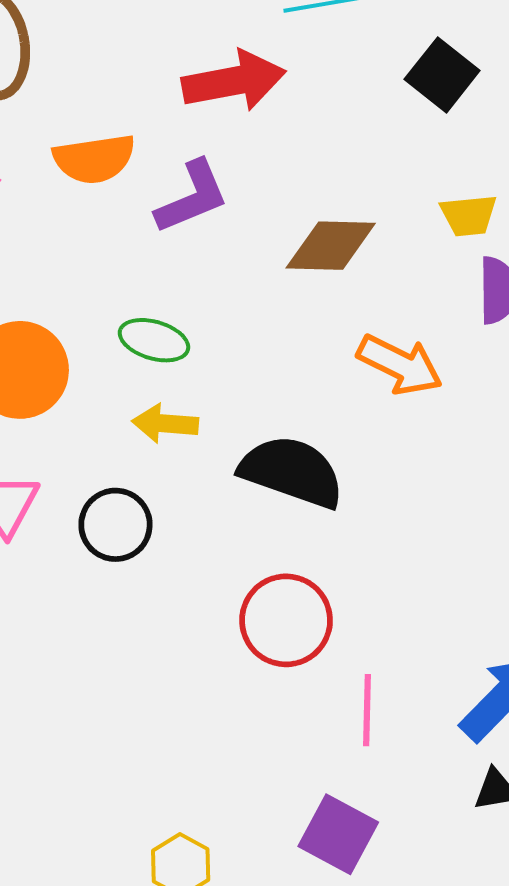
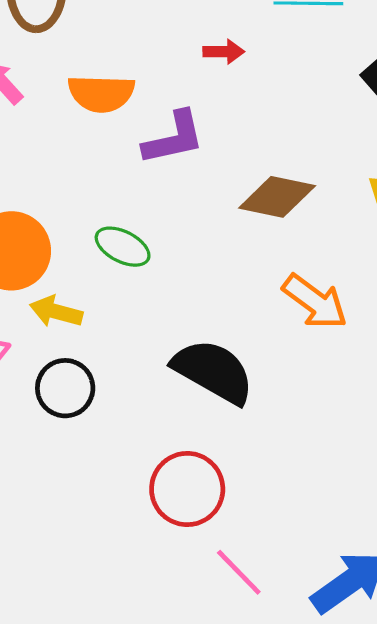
red arrow: (234, 81) -> (224, 52), size x0.5
yellow arrow: (165, 424) -> (56, 312), moved
pink line: (367, 710) -> (239, 572), turned -56

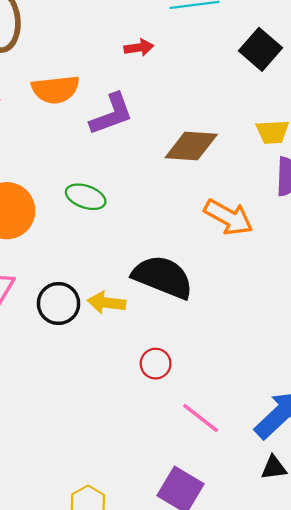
yellow arrow: (56, 312) -> (107, 303), moved
red circle: (187, 489) -> (156, 364), size x0.6

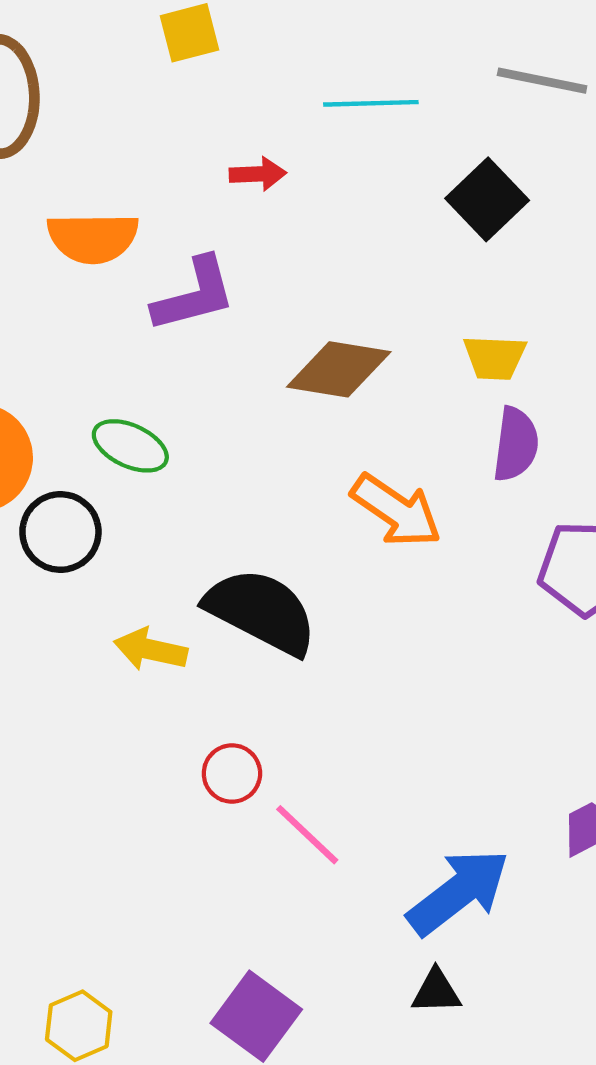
black circle: (59, 303) -> (60, 532), moved
pink line: (201, 418) -> (307, 835), moved

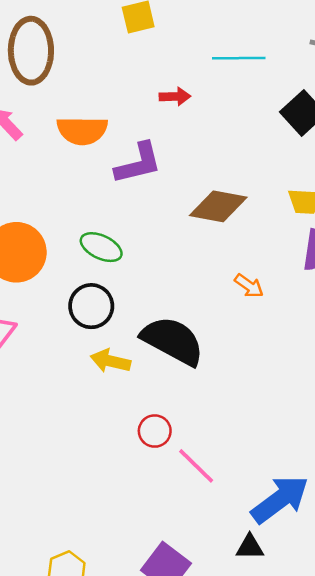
orange arrow: (396, 511) -> (249, 286), size x0.6
black circle: (60, 532) -> (91, 306), moved
black triangle: (436, 991) -> (250, 547), moved

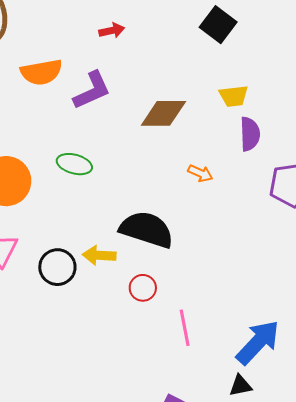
black circle: (91, 306) -> (57, 267), moved
red circle: (155, 431) -> (143, 288), moved
pink line: (196, 466) -> (185, 328), turned 45

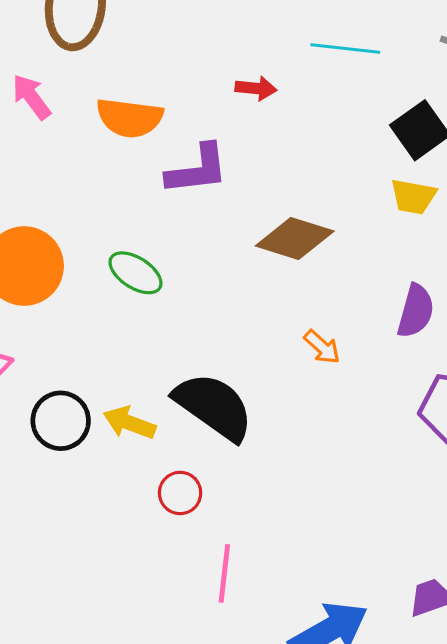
yellow trapezoid: (234, 96) -> (413, 197), moved

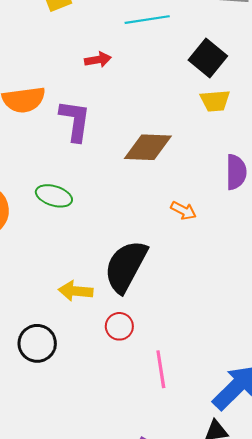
purple L-shape: (197, 170) -> (75, 121), turned -60
black semicircle: (214, 406) -> (126, 266), turned -82
black circle: (61, 421) -> (37, 343), moved

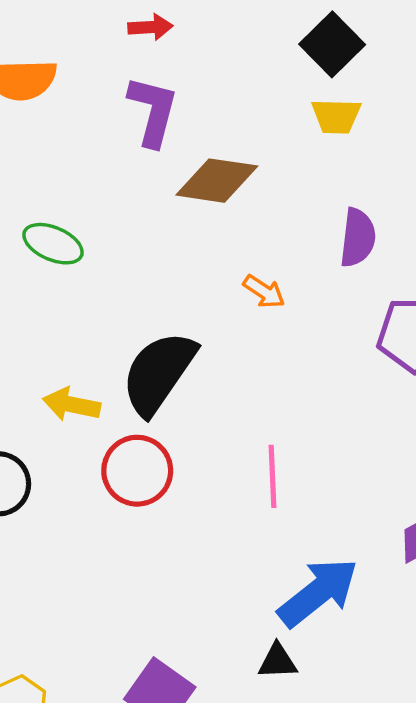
purple L-shape: (75, 121) -> (153, 111), moved
red circle: (119, 326) -> (137, 471), size x1.5
pink line: (161, 369) -> (272, 476), moved

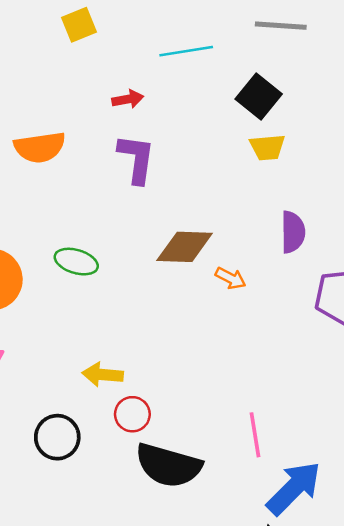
brown diamond: (217, 181) -> (185, 247), moved
black semicircle: (159, 373) -> (168, 465), moved, turned -102
red circle: (137, 471) -> (132, 414), moved, size x0.7
pink line: (272, 476) -> (255, 435), moved

